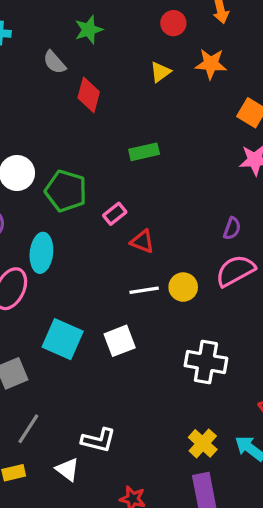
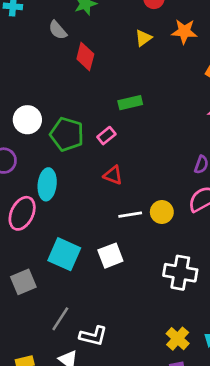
pink rectangle: (115, 214) -> (106, 136), moved
red triangle: (142, 241) -> (113, 175), moved
gray line: (28, 429) -> (60, 319), moved

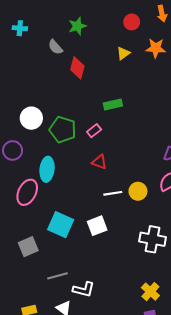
gray line: (60, 319) -> (57, 276), turned 42

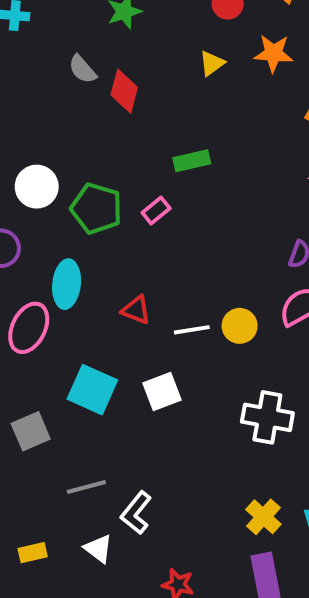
gray semicircle: (55, 47) -> (82, 69), moved
red triangle: (99, 162) -> (136, 310), moved
white L-shape: (84, 289) -> (136, 513), turned 115

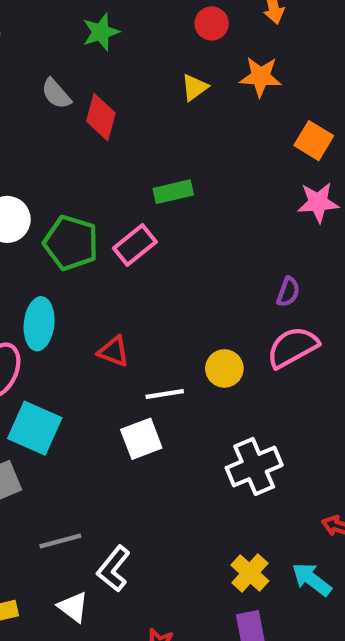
pink rectangle: (156, 210) -> (135, 245), size x1.4
white line: (192, 330) -> (165, 394), moved
cyan square: (92, 390) -> (35, 428), moved
white cross: (267, 417) -> (254, 466), turned -33

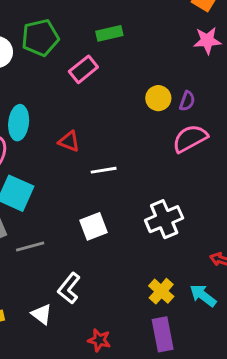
green pentagon: (71, 243) -> (40, 38), moved, turned -30
yellow circle: (224, 368) -> (158, 98), moved
white square: (141, 439) -> (94, 226), moved
gray line: (60, 541) -> (30, 246), moved

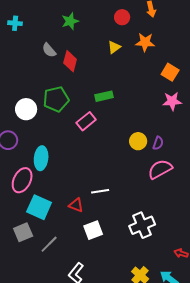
red triangle: (69, 141) -> (76, 205), moved
gray line: (30, 246) -> (49, 244), turned -30

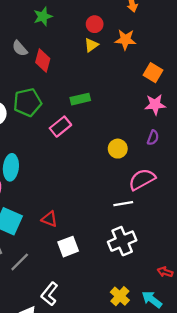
red circle: (122, 17) -> (95, 24), moved
purple semicircle: (158, 143) -> (153, 138), moved
white line: (100, 191) -> (123, 204), moved

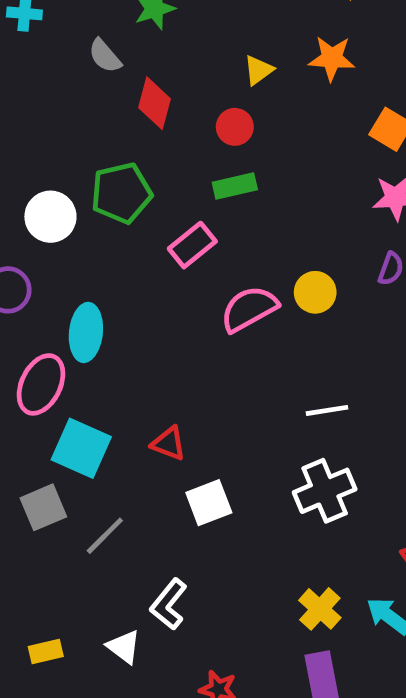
red circle: (95, 24) -> (235, 127), moved
gray semicircle: (20, 48) -> (105, 56), moved
pink semicircle: (142, 179) -> (249, 309), moved

